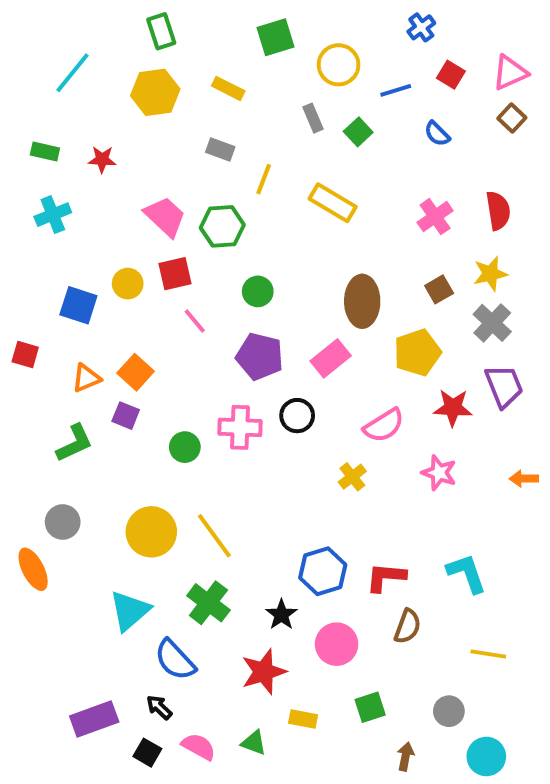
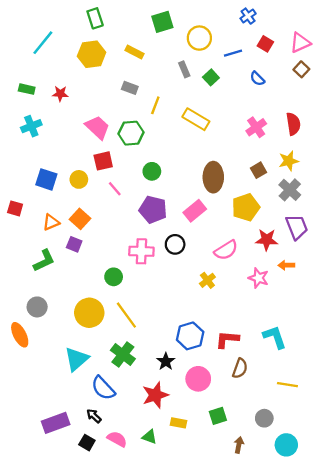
yellow circle: (128, 284) -> (79, 179), moved
green circle: (185, 447) -> (114, 277), moved
orange arrow: (524, 479) -> (286, 265), moved

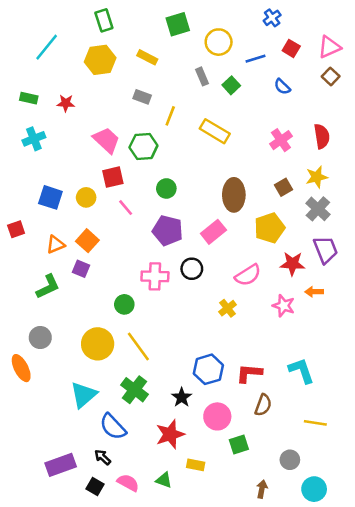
red square: (15, 208) -> (16, 229), turned -35
green square: (218, 416) -> (239, 444), moved

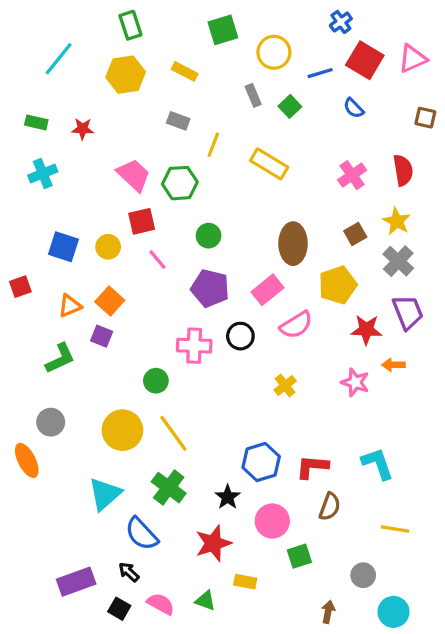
red square: (291, 48) -> (365, 60), size x1.6
brown square: (331, 76) -> (425, 118), moved, turned -30
yellow star: (317, 177) -> (397, 221), turned -30
pink semicircle: (248, 275) -> (296, 325), moved

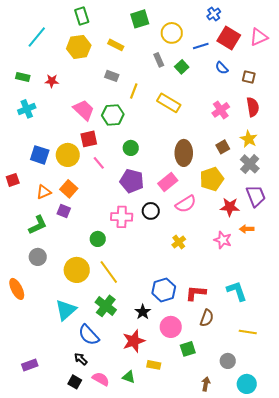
brown square: (425, 118) -> (249, 77), moved
yellow circle: (108, 247) -> (68, 155), size x1.5
gray circle: (51, 422) -> (38, 257), moved
purple rectangle: (76, 582) -> (30, 365), moved, size x0.7

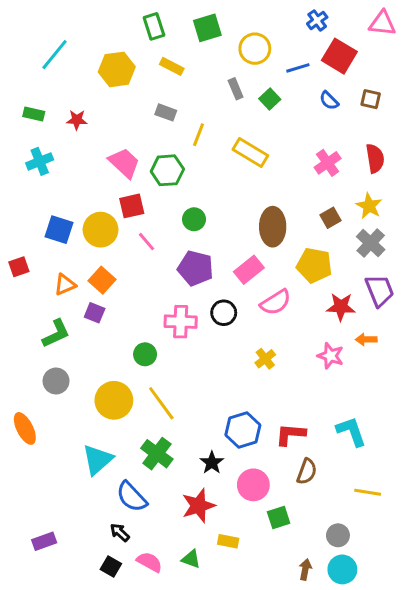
green rectangle: (82, 16) -> (154, 26), moved
pink triangle: (259, 37) -> (382, 23), moved, turned 30
brown square: (249, 77) -> (371, 99), moved
yellow pentagon: (212, 179) -> (314, 265), turned 30
cyan circle: (247, 384) -> (342, 569), moved

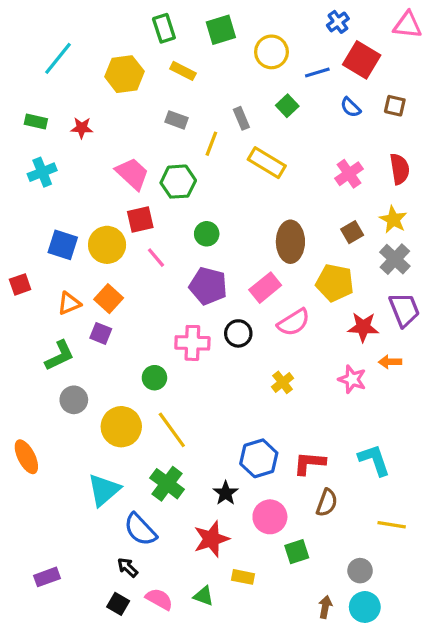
gray rectangle: (236, 89) -> (241, 118), moved
gray circle: (56, 381) -> (74, 400), moved

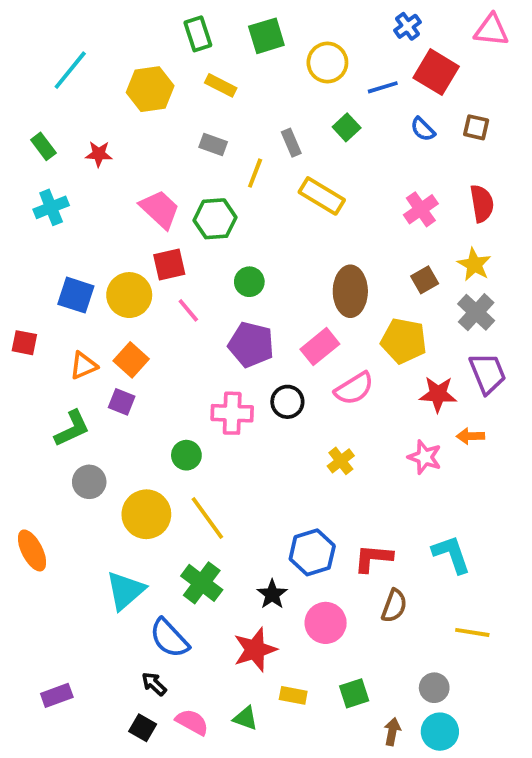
green rectangle: (36, 122) -> (43, 146), turned 40
red square: (20, 284) -> (24, 343), turned 30
green square: (297, 552) -> (354, 693), moved

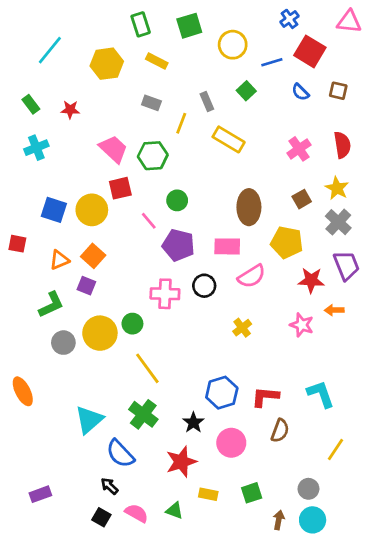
pink line: (188, 310) -> (149, 221), moved
pink rectangle: (320, 347) -> (227, 246), turned 40
yellow circle: (146, 514) -> (100, 333), moved
yellow line: (472, 632) -> (336, 450), turned -65

